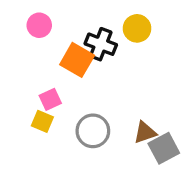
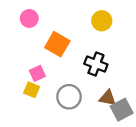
black cross: (101, 44) -> (96, 64), moved
brown triangle: (145, 132) -> (108, 98), turned 30

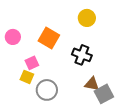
pink circle: (29, 18) -> (13, 37), moved
gray circle: (69, 97) -> (47, 90), moved

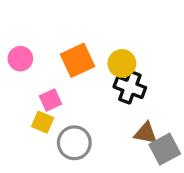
yellow circle: (87, 18) -> (122, 63), moved
orange square: (49, 38) -> (77, 60), turned 35

